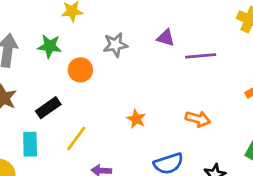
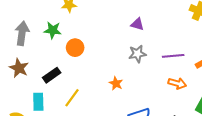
gray star: (115, 45) -> (137, 54), moved
purple line: (201, 56) -> (173, 56), moved
orange arrow: (198, 119) -> (177, 83), moved

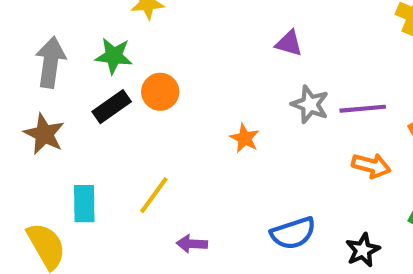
gray star: (137, 54) -> (310, 104), moved, turned 30
black rectangle: (52, 75) -> (112, 107), moved
orange star: (116, 83) -> (245, 138), moved

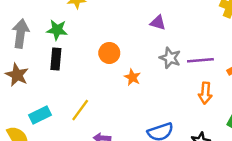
orange circle: (160, 92) -> (109, 53), moved
black rectangle: (112, 107) -> (56, 59), turned -50
orange arrow: (371, 166) -> (205, 93), turned 80
cyan rectangle: (84, 204) -> (40, 115), turned 65

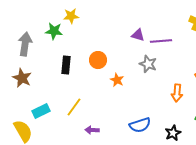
green star: (57, 30) -> (54, 31), moved
black rectangle: (56, 59) -> (66, 65), moved
purple line: (200, 60) -> (161, 41), moved

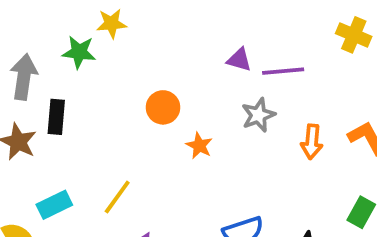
gray star: (148, 64) -> (258, 115), turned 30
black rectangle: (66, 65) -> (56, 117), moved
orange arrow: (177, 93) -> (312, 142), moved

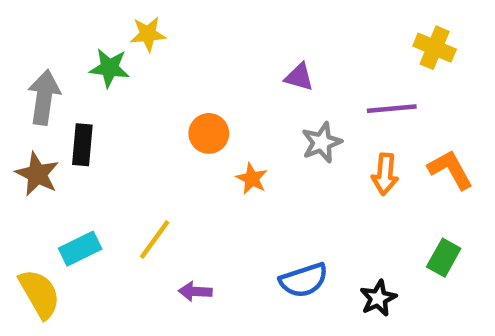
purple line: (283, 71) -> (392, 109), moved

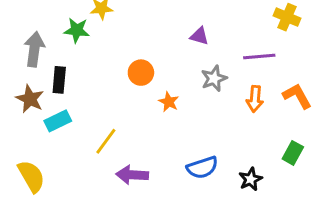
cyan rectangle: (80, 249) -> (58, 121), moved
purple arrow: (195, 291) -> (132, 175), size x1.5

